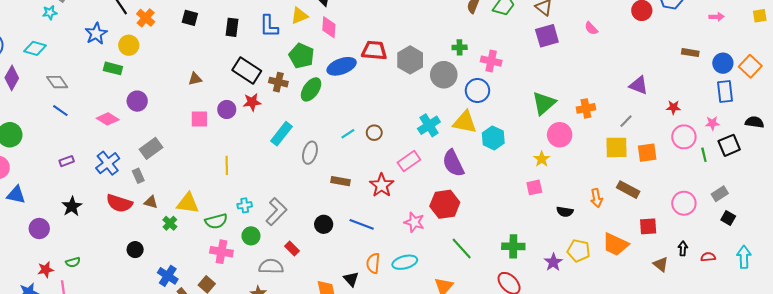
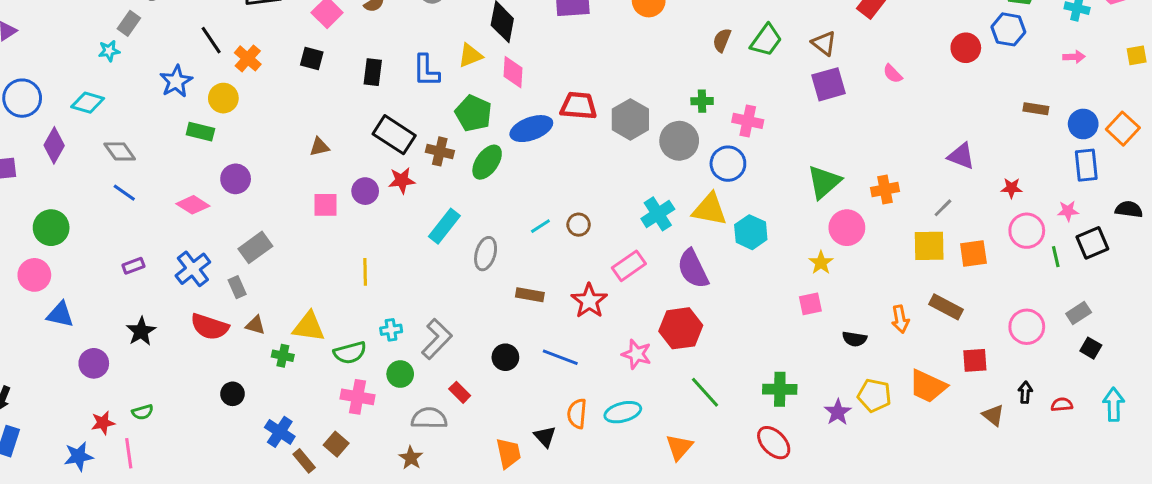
green cross: (170, 223) -> (283, 356), turned -32

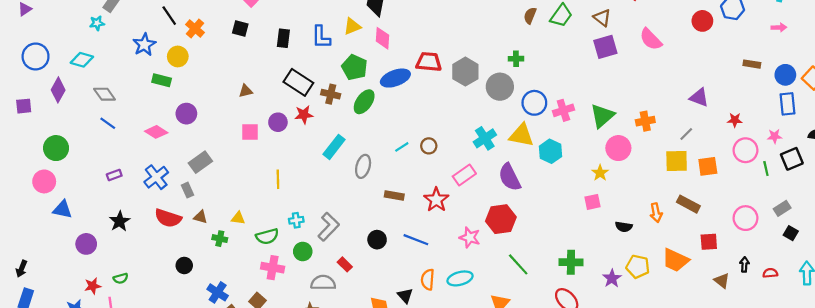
pink semicircle: (893, 74) -> (651, 39), size x1.6
pink cross: (748, 121) -> (563, 110), moved, turned -30
yellow triangle: (309, 327) -> (238, 218), size x0.6

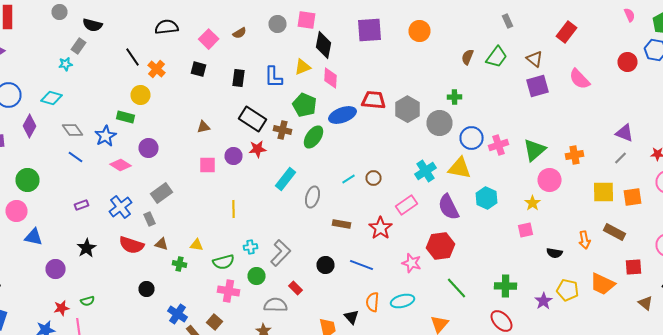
blue star: (144, 45) -> (106, 136), moved
gray line: (686, 134) -> (620, 158), moved
cyan hexagon: (551, 151) -> (486, 198), moved

